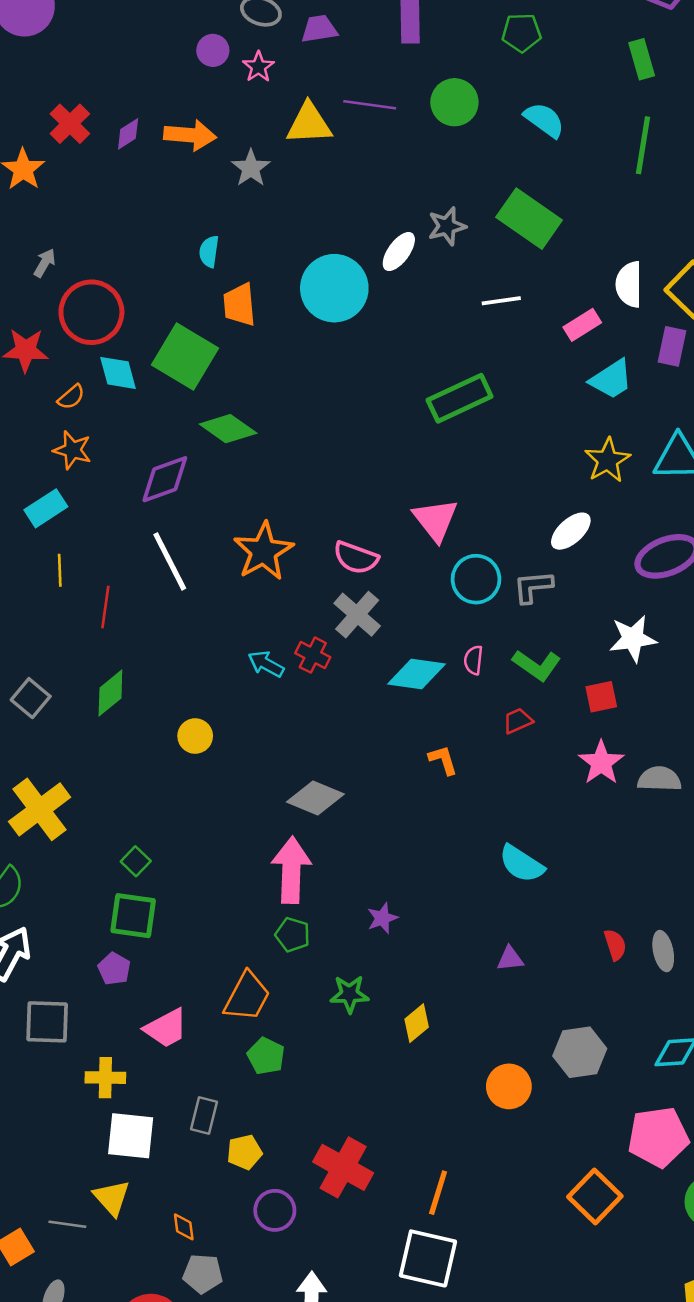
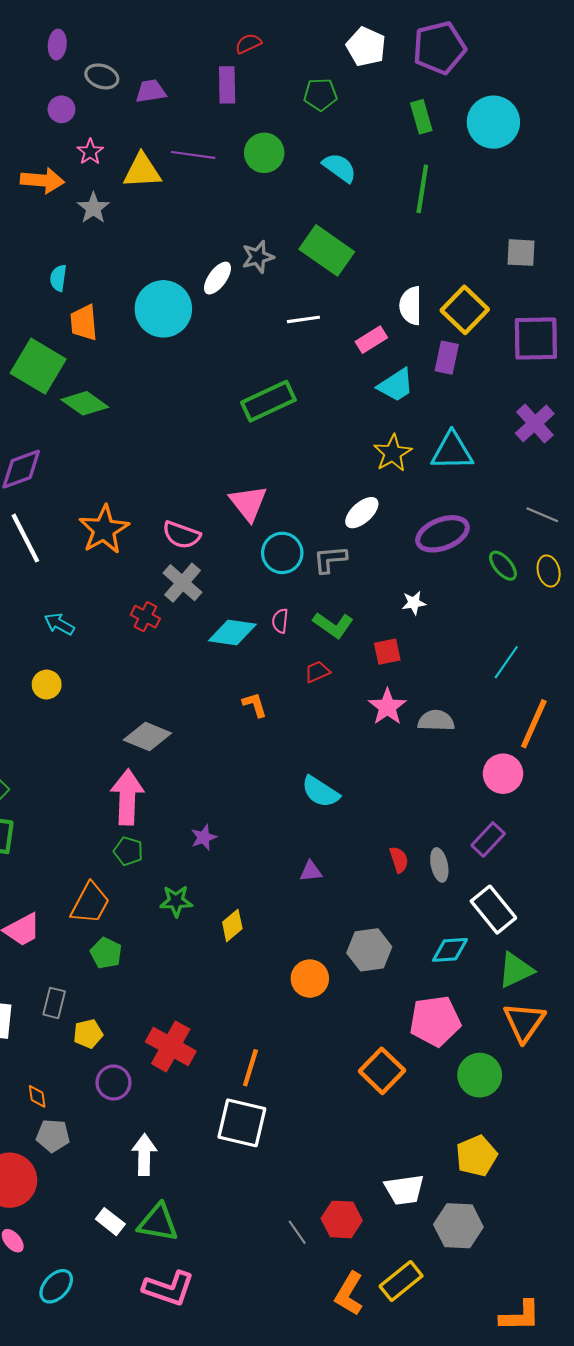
pink star: (258, 67) -> (90, 152), moved
green diamond: (228, 429) -> (85, 403), moved
white star: (633, 639) -> (414, 603), size x0.6
cyan arrow: (266, 664) -> (59, 624), moved

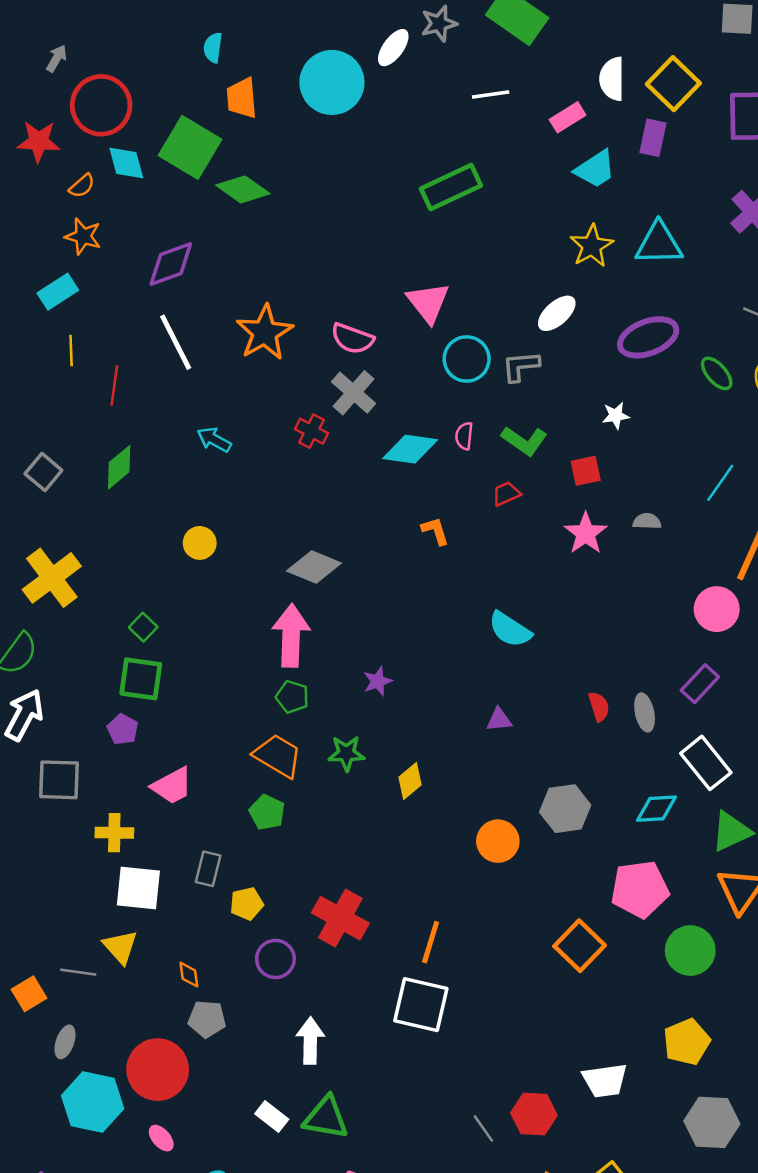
yellow circle: (47, 685) -> (200, 543), moved
gray semicircle: (436, 721) -> (647, 521), moved, size x0.7
orange trapezoid: (90, 903) -> (278, 756), moved, turned -87
gray hexagon: (458, 1226) -> (712, 1122), moved

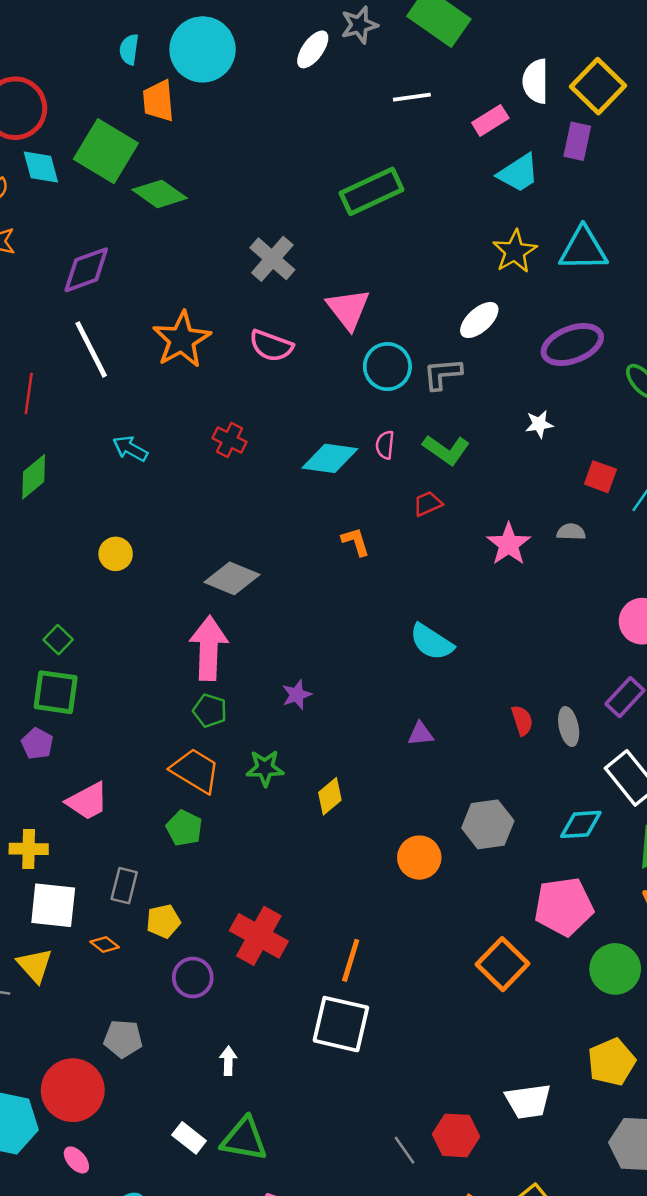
cyan circle: (332, 82) -> (203, 49), moved
gray cross: (354, 393) -> (272, 259), moved
red square: (586, 471) -> (600, 477), moved, turned 32
orange diamond: (189, 975) -> (105, 944), moved, turned -44
white arrow: (310, 1041) -> (228, 1061), size x0.6

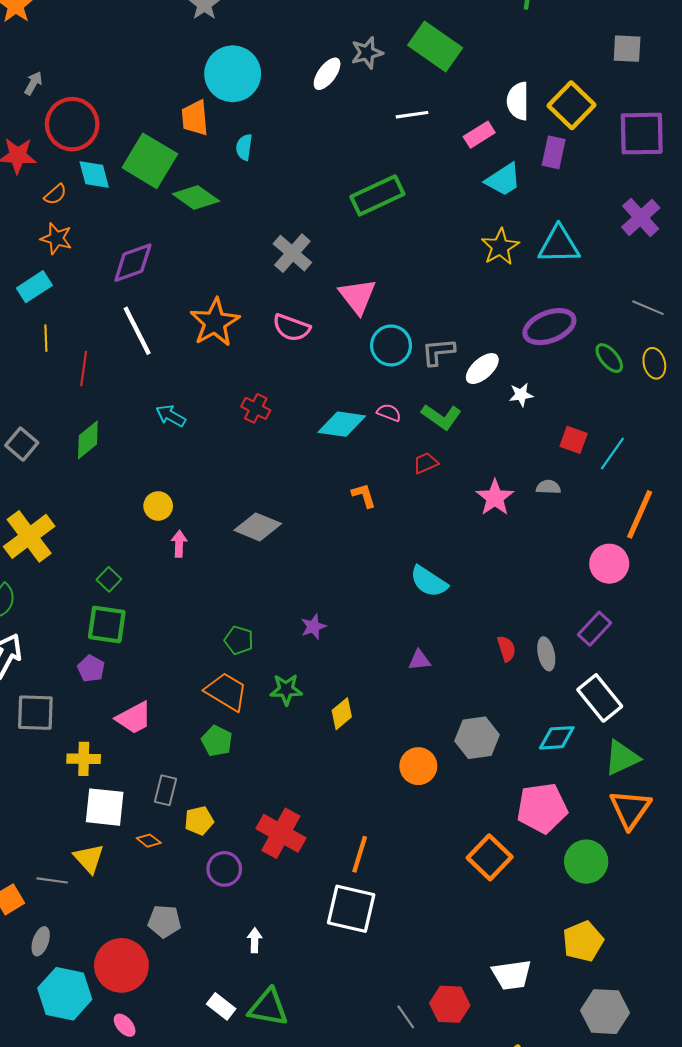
cyan semicircle: (129, 49) -> (244, 147), moved
white ellipse: (479, 320) -> (482, 369), moved
pink semicircle: (385, 445) -> (389, 413), turned 105
pink arrow: (209, 648) -> (179, 544), moved, size x0.5

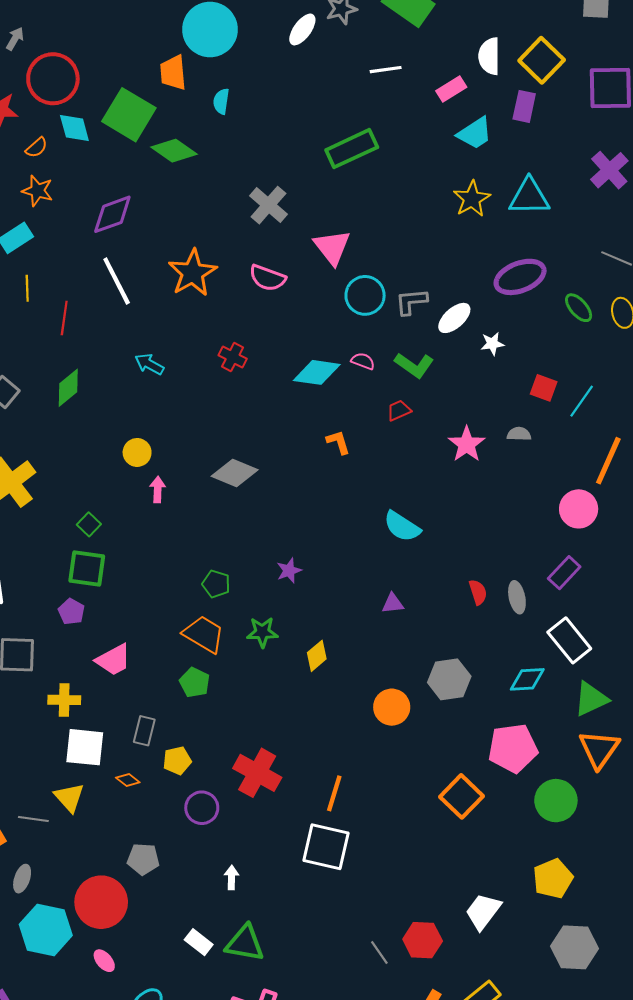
white trapezoid: (512, 975) -> (483, 911), turned 135

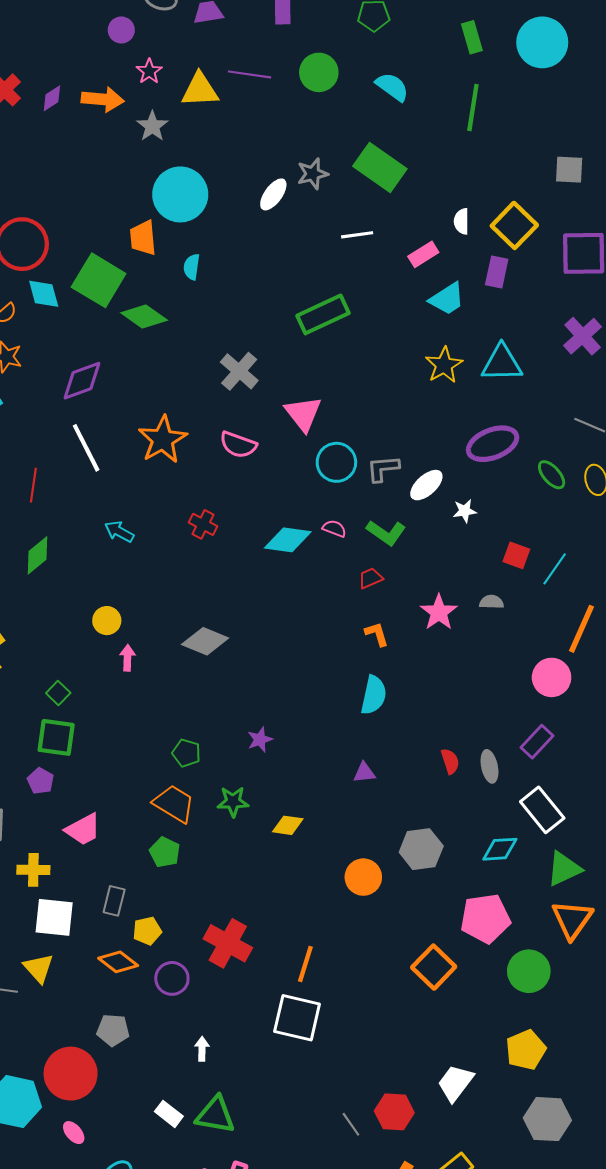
white semicircle: (489, 56) -> (462, 221), size x0.7
orange L-shape: (338, 442) -> (377, 634), moved
cyan semicircle: (402, 526) -> (374, 695), turned -111
yellow diamond: (317, 656) -> (288, 825), turned 48
orange diamond: (128, 780) -> (118, 962), moved, size x1.6

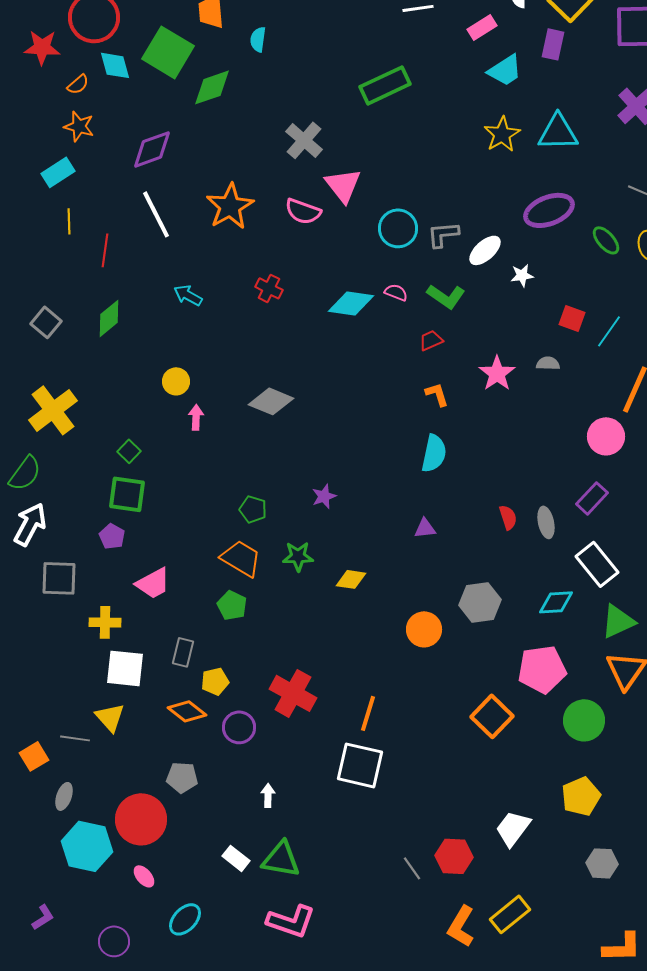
green diamond: (144, 316) -> (212, 87), turned -54
pink triangle: (303, 414) -> (343, 185), moved
gray hexagon: (547, 1119) -> (602, 863), size x0.7

